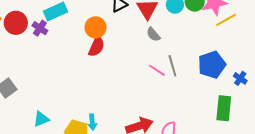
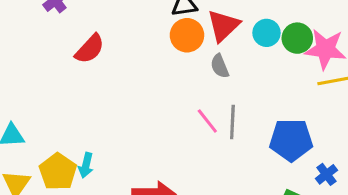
orange circle: (96, 27) -> (187, 35), moved
red semicircle: (96, 46) -> (90, 49), moved

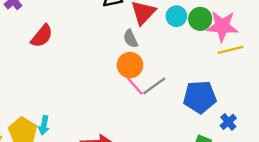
orange circle: (187, 35) -> (130, 65), moved
gray semicircle: (220, 66) -> (131, 39), moved
gray line: (232, 122) -> (154, 86), turned 55

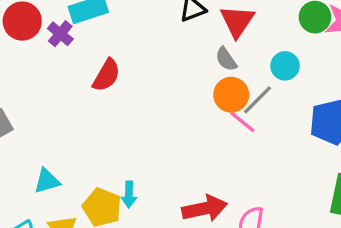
cyan circle: (176, 16) -> (285, 66), moved
gray line: (154, 86) -> (257, 100), moved

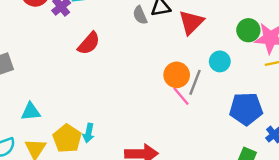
gray semicircle: (226, 59) -> (140, 15), moved
gray line: (257, 100) -> (195, 82), turned -35

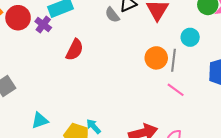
pink line: (181, 96) -> (176, 90), moved
cyan arrow: (89, 133) -> (94, 126), turned 140

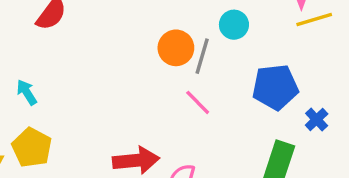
cyan arrow: (94, 126) -> (27, 92), moved

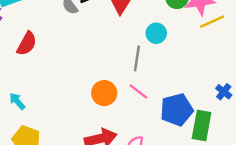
orange circle: (176, 48) -> (104, 93), moved
blue pentagon: (275, 87) -> (177, 110), moved

